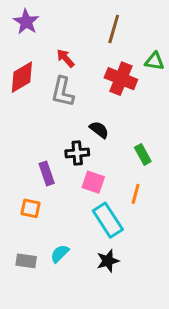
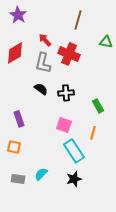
red cross: (121, 79) -> (69, 54), moved
black semicircle: (99, 130) -> (41, 89), moved
black cross: (77, 153) -> (66, 93), moved
purple rectangle: (47, 173) -> (19, 119), moved
orange square: (31, 208) -> (14, 147), moved

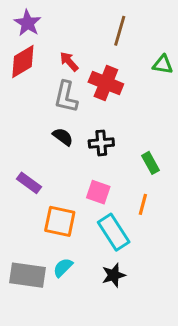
red diamond: (15, 53) -> (23, 61), moved
purple rectangle: (19, 119) -> (29, 183), turned -35
orange square: (14, 147) -> (60, 221), moved, size x1.5
gray rectangle: (18, 179) -> (28, 275), size x1.6

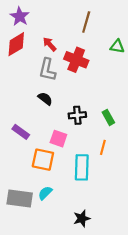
black cross: (101, 143) -> (77, 115), moved
pink square: (98, 192) -> (58, 139), moved
cyan rectangle: (114, 232) -> (82, 167), turned 35
black star: (114, 275) -> (82, 218), moved

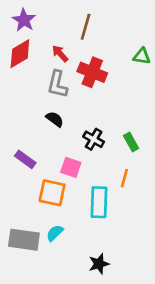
brown line: (86, 22) -> (86, 27), moved
black cross: (77, 115) -> (94, 139), turned 35

